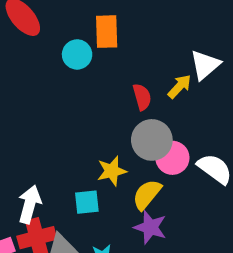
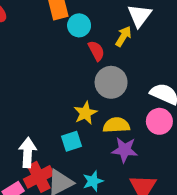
cyan circle: (77, 54) -> (79, 25), moved
pink circle: (172, 158) -> (159, 121), moved
yellow semicircle: (147, 194) -> (116, 125), turned 60

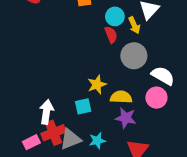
cyan circle: (79, 25) -> (115, 16), moved
yellow arrow: (123, 36) -> (134, 25), turned 119
gray circle: (111, 82) -> (134, 56), moved

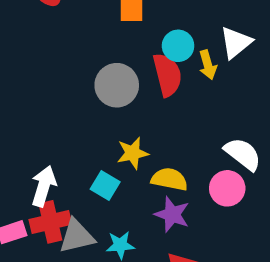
red semicircle: (111, 35) -> (167, 75), size x1.5
gray circle: (134, 56) -> (117, 85), moved
cyan square: (83, 106) -> (105, 186), turned 35

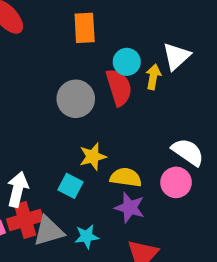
yellow arrow: (208, 65) -> (153, 77), turned -150

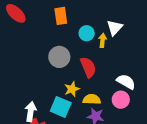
red semicircle: (119, 87) -> (88, 67), moved
cyan square: (71, 186) -> (61, 107), size x1.5

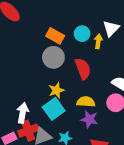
orange rectangle: (61, 16) -> (55, 36), moved, turned -54
yellow star: (72, 89) -> (56, 90), moved
cyan square: (61, 107) -> (54, 109), turned 30

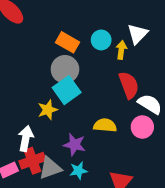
red semicircle: (83, 69) -> (129, 85), moved
yellow star: (56, 90) -> (48, 110), moved
cyan square: (54, 109) -> (67, 90), moved
purple star: (89, 119) -> (74, 145), moved

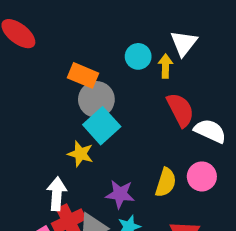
orange rectangle: (67, 42) -> (83, 75), moved
yellow star: (48, 110) -> (80, 154), turned -30
yellow semicircle: (105, 125) -> (166, 182), moved, turned 110
pink circle: (142, 127) -> (202, 176), moved

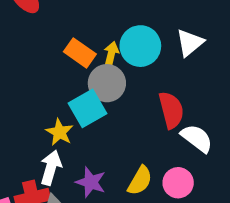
cyan circle: (138, 56) -> (140, 46), size x1.5
yellow arrow: (165, 66) -> (111, 54), moved
gray circle: (96, 99) -> (107, 83), moved
white arrow: (57, 194) -> (51, 168), moved

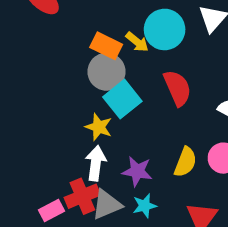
yellow arrow: (111, 54) -> (137, 42), turned 125
gray circle: (107, 83) -> (106, 72), moved
red semicircle: (171, 110) -> (177, 88), moved

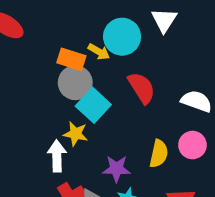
white arrow: (96, 163) -> (57, 156), moved

